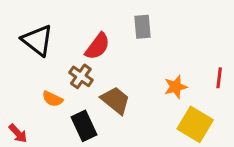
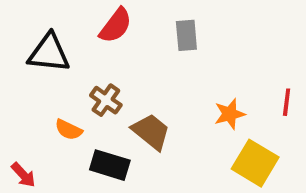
black triangle: (37, 40) -> (49, 53), turned -32
red semicircle: (97, 46) -> (116, 26), moved
black rectangle: (84, 126) -> (110, 165), turned -48

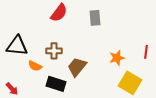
black triangle: (49, 53) -> (17, 46), moved
brown cross: (106, 100) -> (54, 51), turned -35
brown trapezoid: (151, 132) -> (77, 67), turned -90

